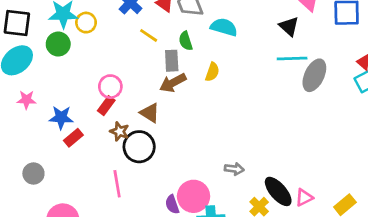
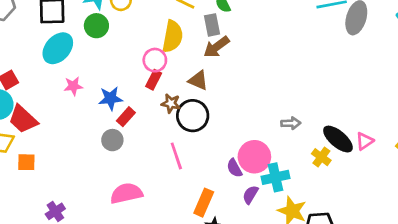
yellow semicircle: (212, 72) -> (172, 36), moved, size x1.6
gray circle: (33, 174) -> (112, 140), moved

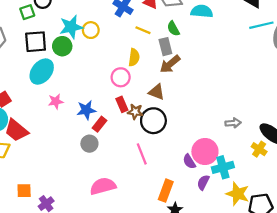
green circle: (96, 26) -> (62, 46), moved
yellow semicircle: (172, 36) -> (134, 57), size x0.7
red rectangle: (154, 80) -> (122, 104), moved, turned -48
orange square: (26, 162) -> (24, 191), moved

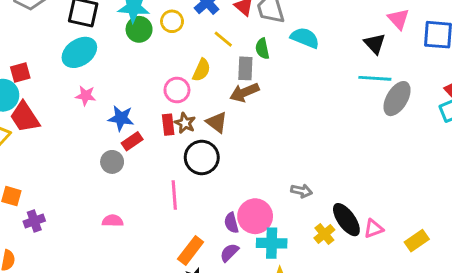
yellow circle: (91, 30) -> (172, 21), moved
green circle: (62, 46) -> (139, 29), moved
brown star: (135, 112) -> (185, 123), moved
purple semicircle: (203, 182) -> (229, 253), moved
pink semicircle: (103, 186) -> (113, 221), size x0.6

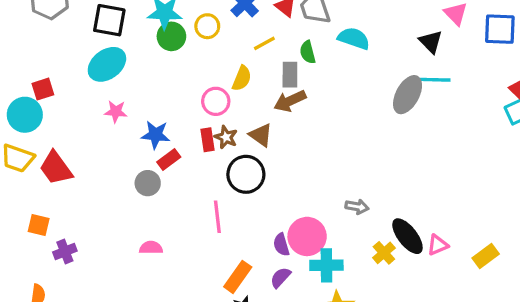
yellow line: (223, 39) -> (264, 43), turned -66
gray ellipse: (397, 99) -> (408, 95), moved
red trapezoid: (25, 117) -> (56, 168), moved

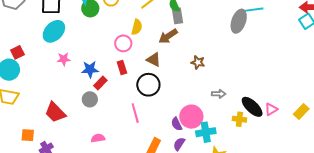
gray rectangle: (290, 75) -> (178, 16), moved
brown star: (226, 137) -> (198, 62), moved
red trapezoid: (56, 168) -> (55, 112), moved
yellow cross: (384, 253) -> (239, 119), turned -32

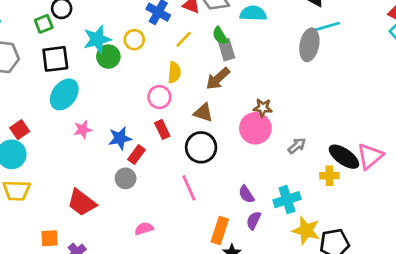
gray arrow: (219, 94) -> (297, 146), turned -32
pink triangle: (271, 109) -> (370, 156), size x1.5
pink circle: (191, 117) -> (255, 128), moved

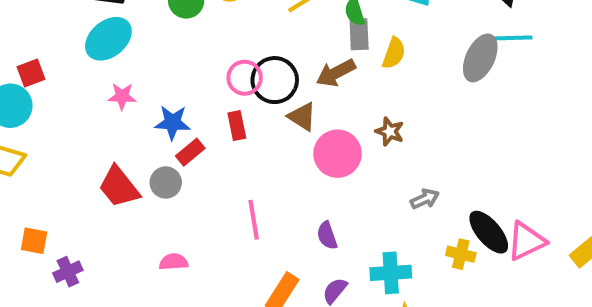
yellow semicircle: (174, 72) -> (394, 53), moved
pink circle: (255, 128) -> (338, 154), moved
black circle: (201, 147) -> (275, 80), moved
purple semicircle: (246, 194) -> (327, 236), moved
red trapezoid: (82, 202) -> (119, 187), moved

